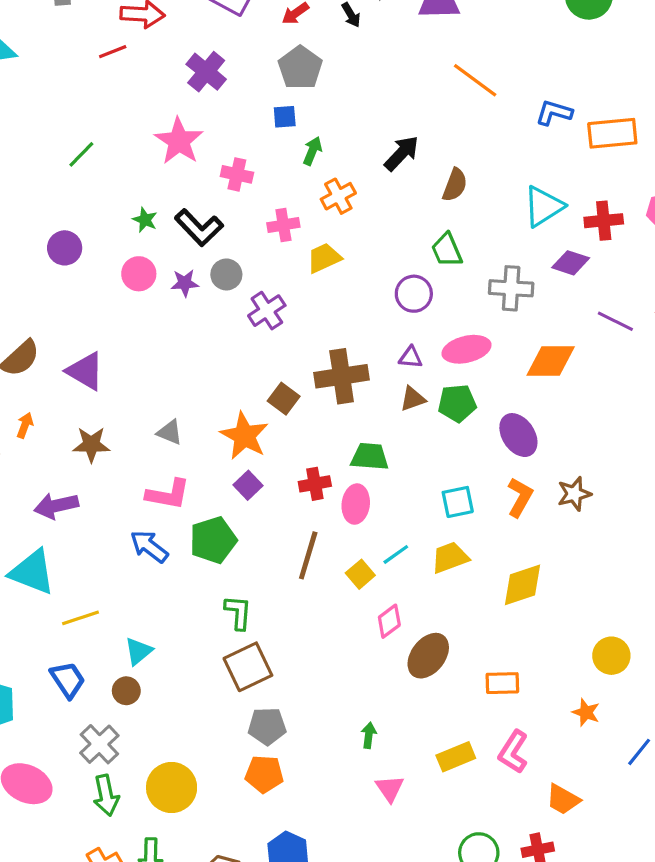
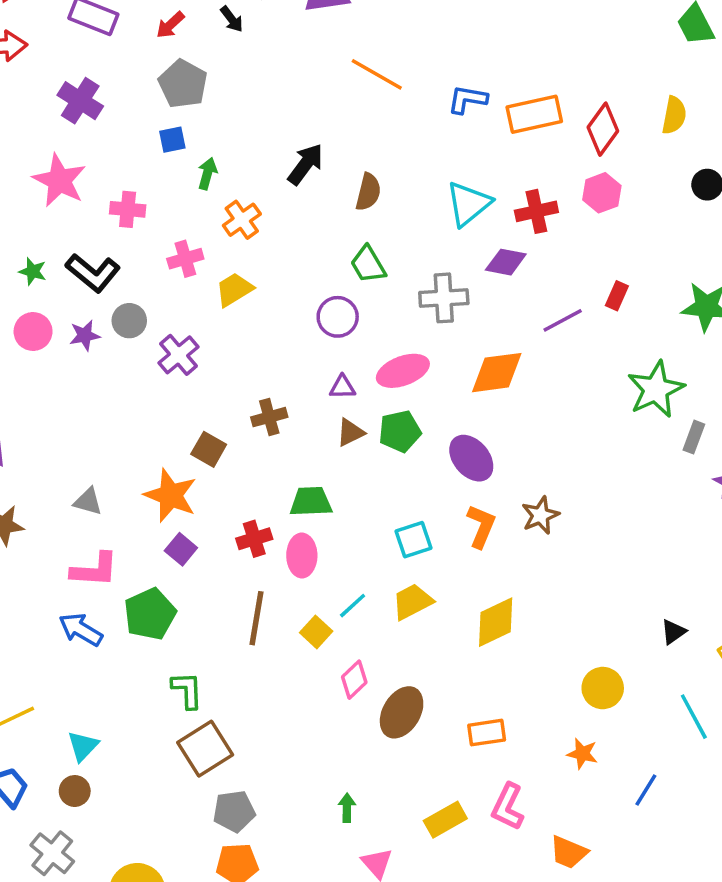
purple line: (615, 321) -> (563, 320), turned -48
brown cross: (342, 376) -> (269, 417), size x0.6

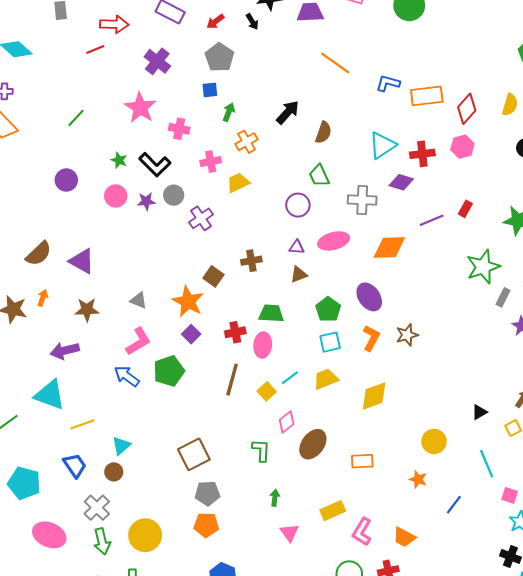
green pentagon: (400, 431) -> (328, 309), moved, turned -30
pink L-shape: (94, 570) -> (138, 341), turned -40
green L-shape: (187, 690) -> (261, 450), moved
pink L-shape: (508, 807) -> (362, 532), moved

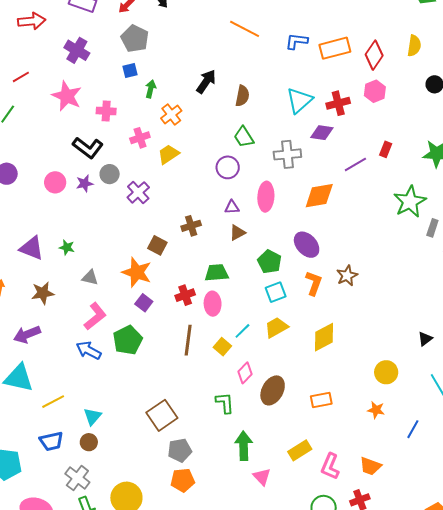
red line: (95, 50) -> (21, 77), moved
green star: (119, 160) -> (67, 247), moved
pink ellipse: (334, 241) -> (266, 197), turned -64
blue trapezoid: (75, 465) -> (51, 441), turned 120
green arrow: (275, 498) -> (244, 446), size x1.8

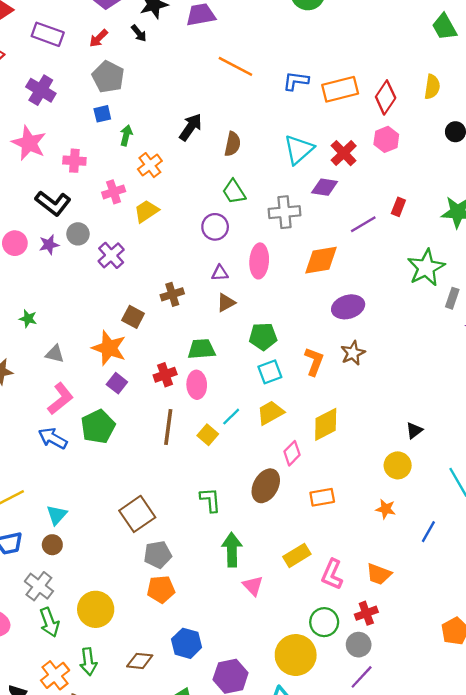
red cross: (338, 103) -> (344, 153), turned -30
purple ellipse: (307, 245) -> (348, 307), moved, turned -64
green pentagon: (270, 262) -> (263, 336), turned -30
black triangle: (425, 339) -> (414, 431), moved
pink diamond: (245, 373) -> (292, 453), moved

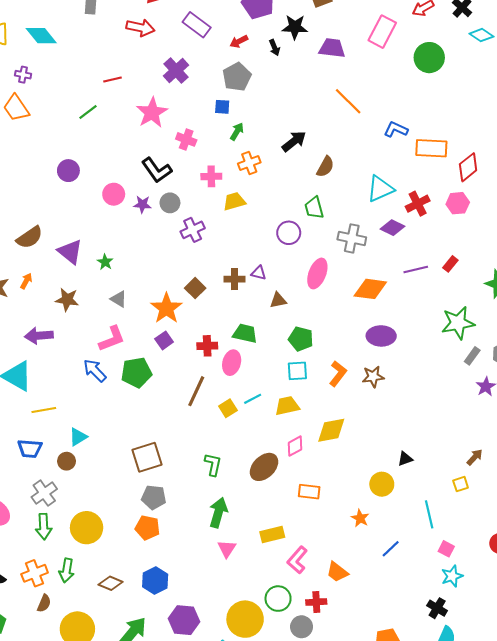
purple triangle: (220, 273) -> (259, 273), moved

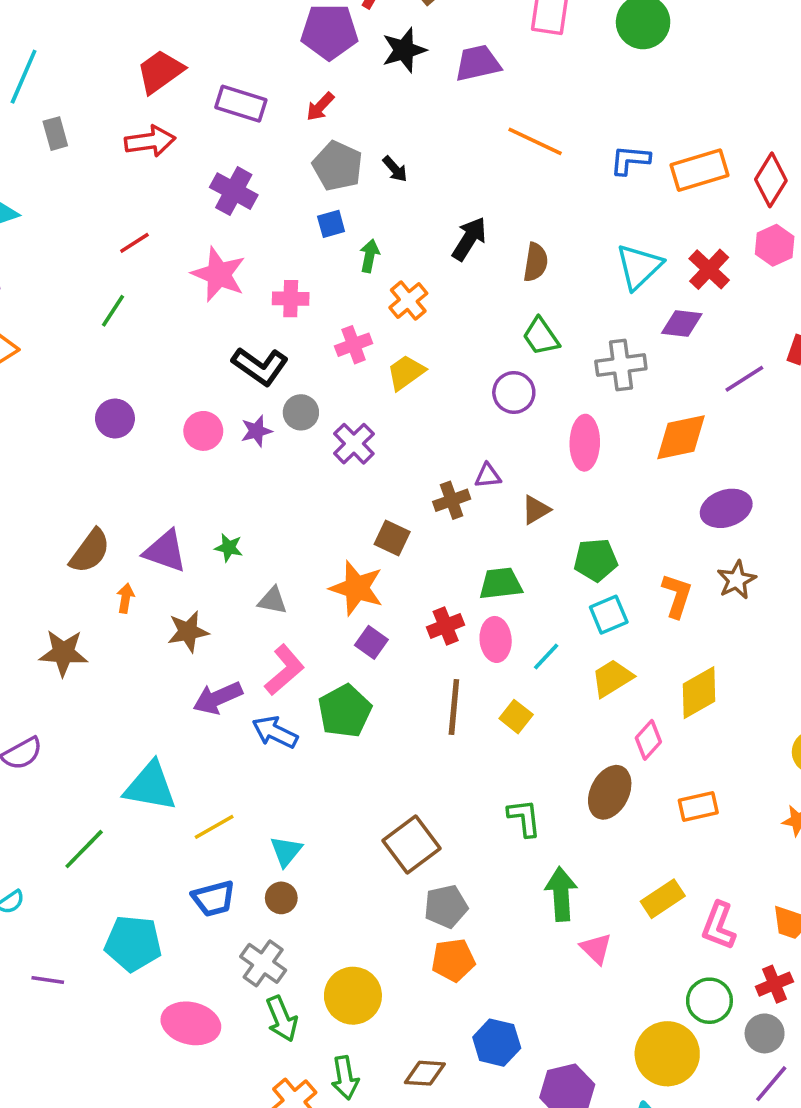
black arrow: (274, 48) -> (395, 169), moved
orange arrow: (26, 281) -> (126, 598), moved
purple arrow: (39, 336) -> (218, 698), moved
cyan line: (253, 399) -> (546, 656), moved

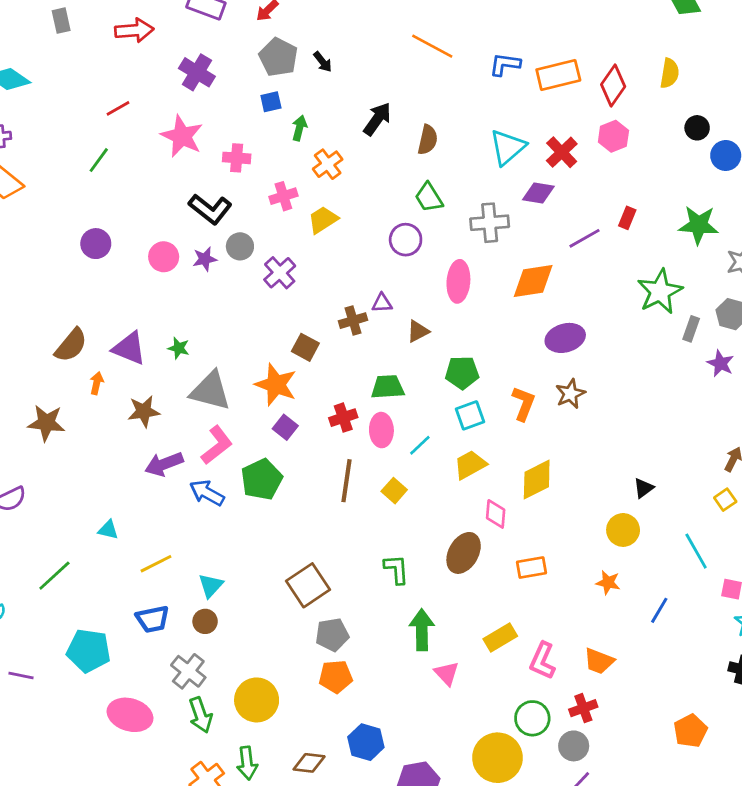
gray triangle: (273, 601) -> (210, 391), size x1.8
pink diamond: (648, 740) -> (496, 514), turned -40
cyan triangle: (150, 786) -> (108, 530), size x0.5

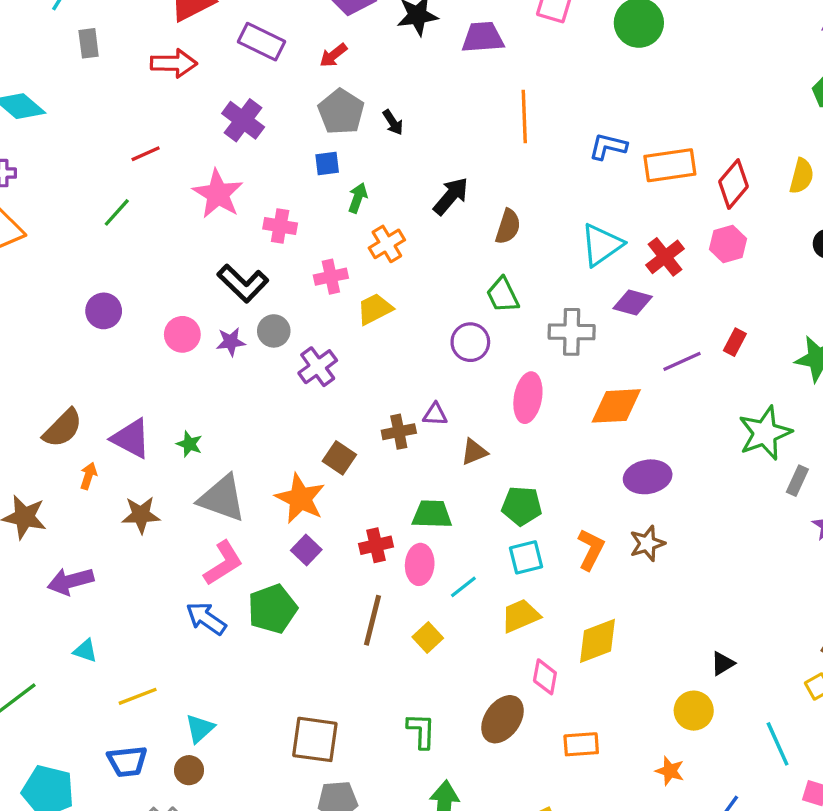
orange line: (432, 46) -> (524, 116), turned 54
purple arrow: (164, 464) -> (71, 581), moved
brown square: (308, 585) -> (315, 739), turned 36

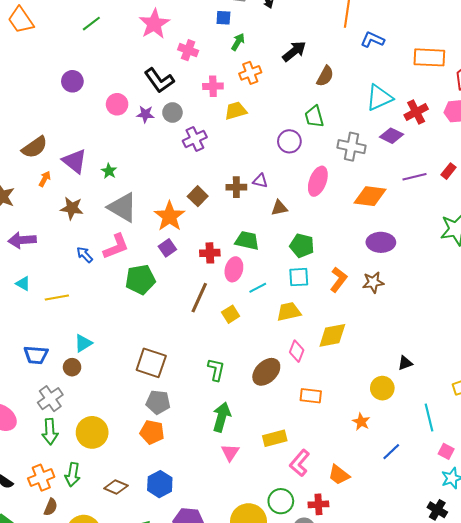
blue L-shape: (608, 146) -> (372, 40), moved
blue arrow: (206, 618) -> (85, 255), moved, size x0.7
yellow line: (138, 696) -> (57, 298), moved

